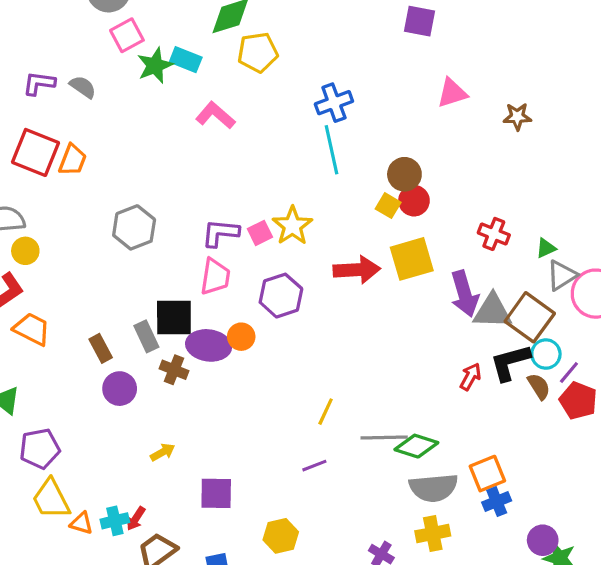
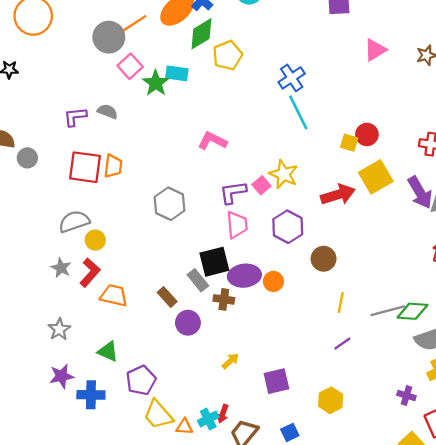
pink L-shape: (215, 115) -> (212, 141), moved
brown circle: (404, 174) -> (324, 259), moved
orange circle: (241, 337) -> (273, 281), moved

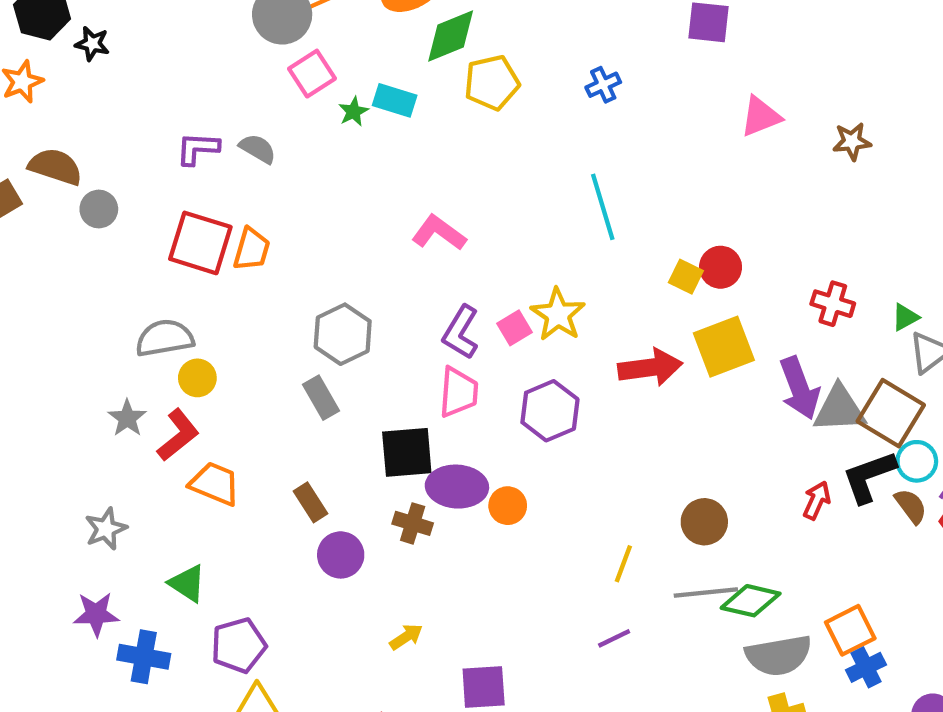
blue cross: (292, 78) -> (603, 85), moved, size x0.7
green star: (156, 83) -> (353, 112), size x0.6
purple L-shape: (233, 192) -> (461, 332), turned -60
brown circle: (324, 259) -> (704, 522), moved
gray rectangle: (198, 280) -> (321, 398), moved

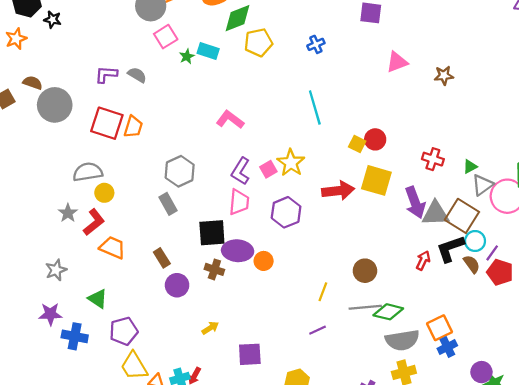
brown semicircle: (55, 167) -> (33, 83), size x0.7
gray circle: (99, 209) -> (55, 105), size x1.8
yellow square: (724, 347) -> (376, 180), turned 36

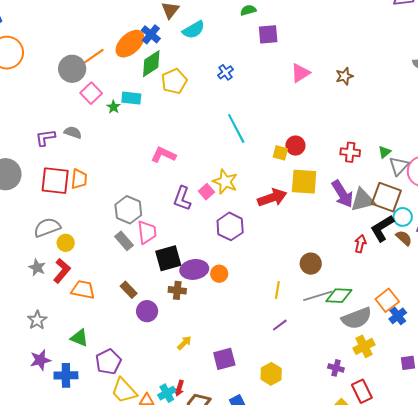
pink trapezoid: (239, 202) -> (147, 232), moved

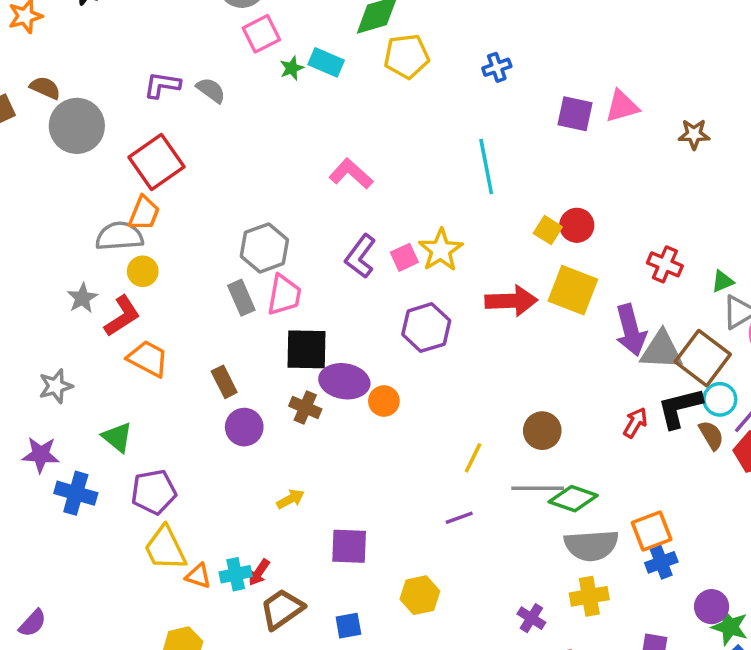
purple square: (268, 34) -> (575, 114), moved
orange trapezoid: (79, 179) -> (144, 213), moved
red square: (55, 181) -> (157, 162), turned 32

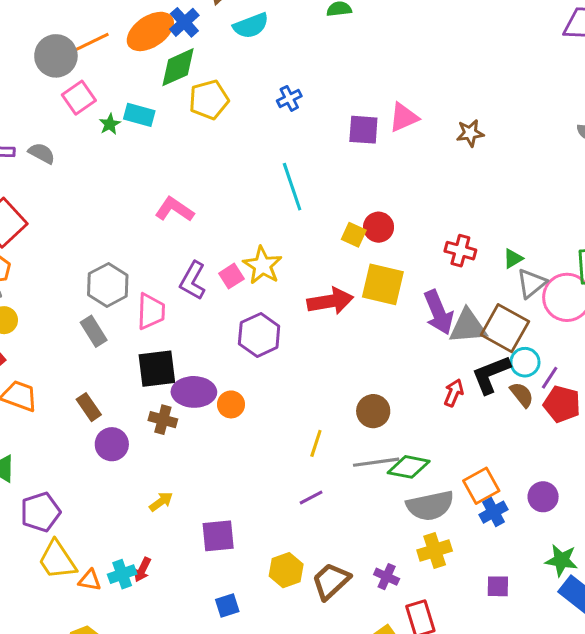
pink trapezoid: (284, 295) -> (151, 311), moved
purple circle: (712, 607) -> (543, 497), moved
brown trapezoid: (282, 609) -> (331, 581), moved

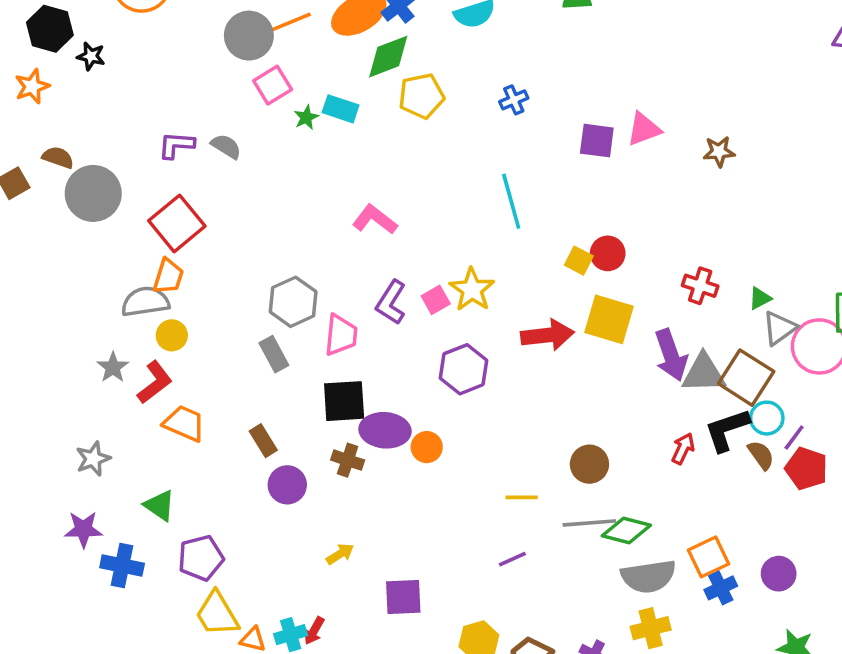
yellow line: (316, 443) -> (522, 497), turned 68

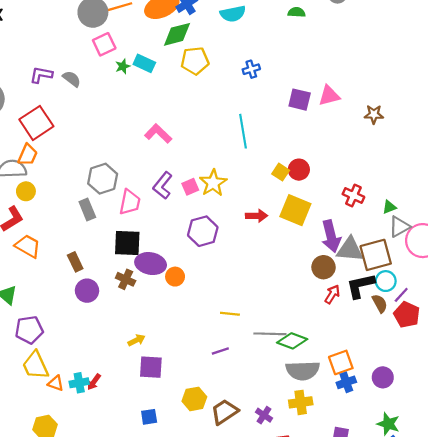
red arrow: (547, 335) -> (257, 216), size x0.7
brown square: (746, 378) -> (376, 255), turned 36
brown circle: (589, 464) -> (324, 267), moved
yellow arrow: (340, 554) -> (136, 340), moved

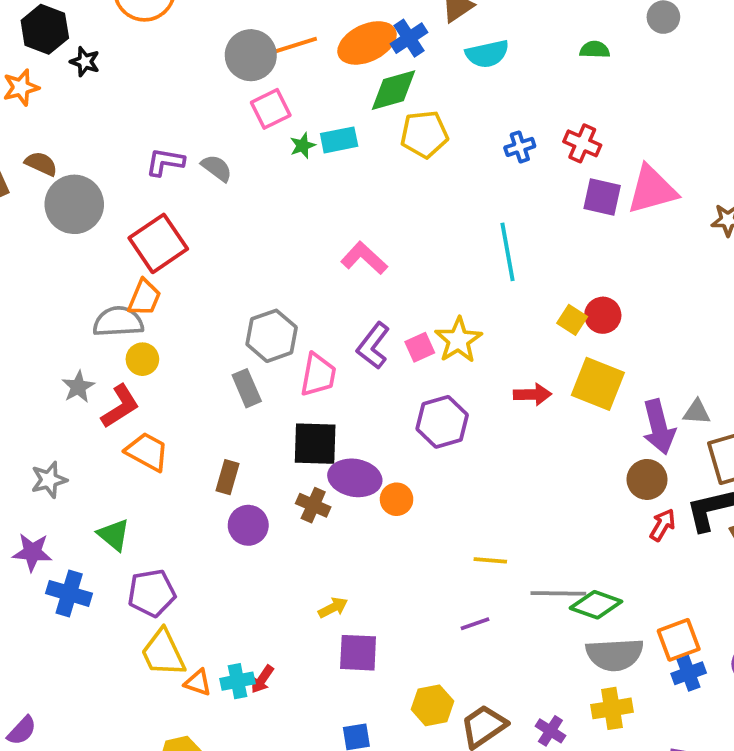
cyan rectangle: (144, 63) -> (339, 140), turned -35
pink triangle: (329, 96) -> (652, 190), size x1.4
red cross: (353, 195) -> (582, 143), moved
gray triangle: (350, 249) -> (697, 412), moved, size x0.6
brown rectangle: (75, 262) -> (227, 477), turned 42

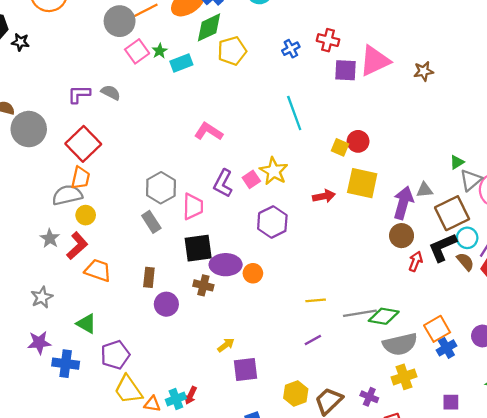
green star: (303, 146) -> (160, 51), moved
purple arrow: (659, 427) -> (403, 203), turned -140

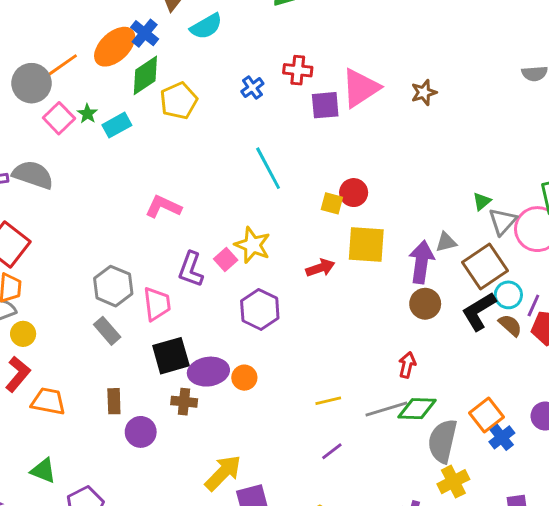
gray semicircle: (111, 93) -> (33, 175), size x1.6
red arrow: (416, 261) -> (407, 365), moved
gray semicircle: (400, 344) -> (443, 441), turned 124
yellow arrow: (226, 345) -> (223, 473), size x1.8

